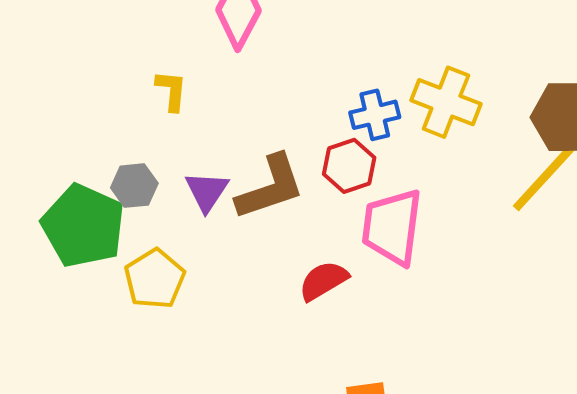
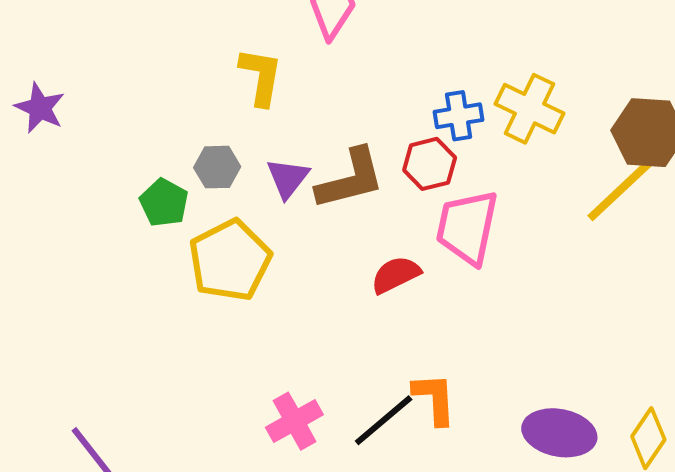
yellow L-shape: (172, 91) -> (261, 77), size x1.4
green pentagon: (83, 226) -> (164, 203), size x0.6
yellow pentagon: (155, 279) -> (230, 260), size x1.4

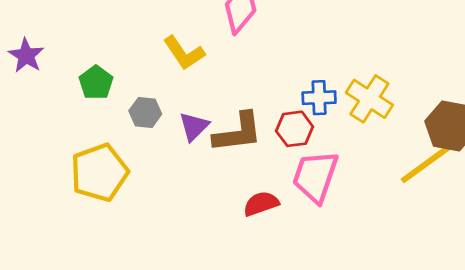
yellow L-shape: (261, 77) -> (184, 53), turned 129
green pentagon: (164, 203) -> (96, 83), moved
yellow pentagon: (230, 260) -> (99, 173), moved

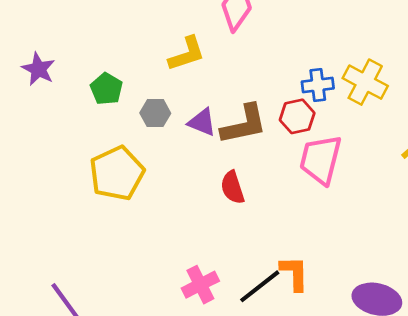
yellow L-shape: (184, 53) -> (187, 54), turned -69
purple triangle: (194, 126) -> (202, 122), turned -48
red semicircle: (261, 204) -> (233, 187), moved, turned -84

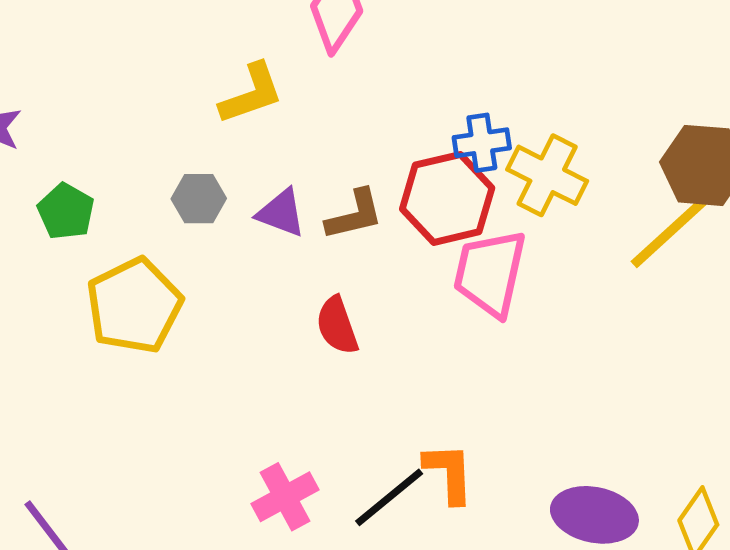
yellow cross: (365, 82) -> (547, 175), moved
green pentagon: (106, 89) -> (66, 212), moved
red hexagon: (297, 116) -> (447, 198), size x1.5
brown L-shape: (244, 124) -> (354, 215), size x0.7

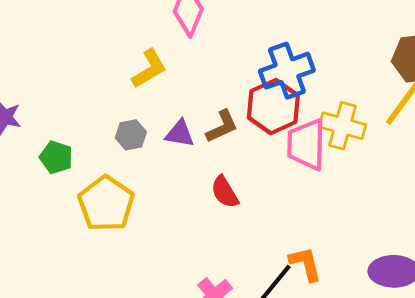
blue cross: (482, 143) -> (287, 71), size x1.6
yellow cross: (547, 175) -> (342, 126), moved

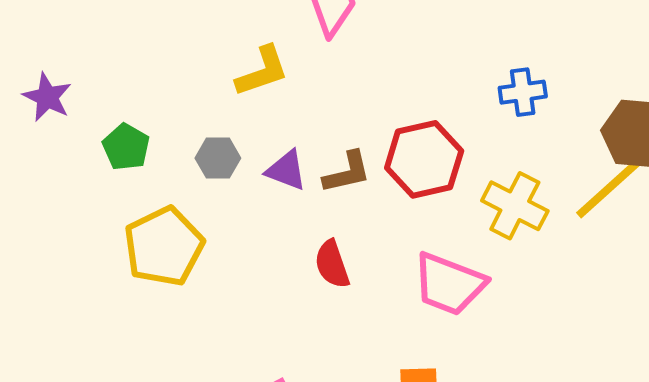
blue cross: (287, 71) -> (523, 92), moved, size x0.6
pink trapezoid: (306, 144) -> (449, 284), moved, turned -82
green pentagon: (56, 157) -> (126, 147), moved

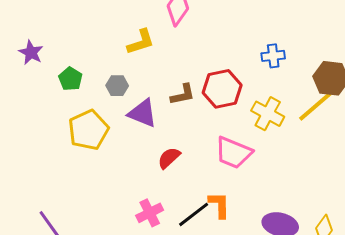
purple triangle: (286, 170) -> (143, 113), moved, size x1.4
red semicircle: (332, 264) -> (169, 158), moved, turned 65

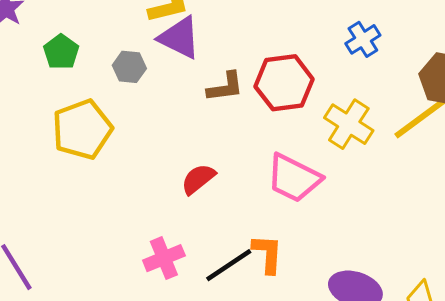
blue cross: (273, 56) -> (363, 39), turned -30
purple triangle: (143, 113) -> (179, 38), moved

